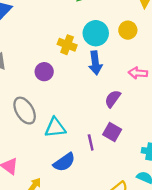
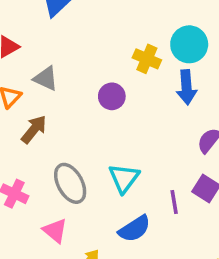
gray ellipse: (25, 111) -> (70, 183), moved
cyan triangle: (55, 128) -> (124, 178), turned -50

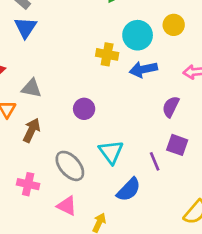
blue arrow: (186, 87) -> (143, 69), turned 96
purple circle: (112, 96) -> (84, 109), moved

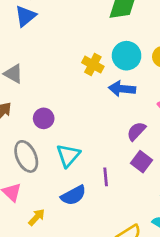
purple circle: (84, 109) -> (44, 118), moved
purple square: (177, 145) -> (142, 162), moved

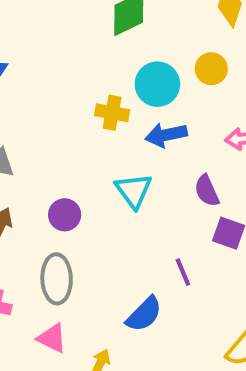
purple semicircle: (136, 131) -> (207, 191), turned -50
cyan triangle: (68, 155) -> (134, 191), moved
gray ellipse: (26, 156) -> (57, 279), turned 40

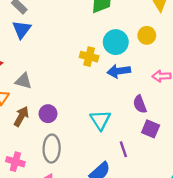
cyan triangle: (134, 191) -> (100, 120), moved
purple circle: (65, 215) -> (48, 114), moved

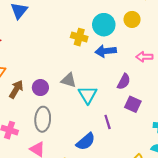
gray triangle: (23, 81) -> (69, 80), moved
purple semicircle: (140, 104) -> (124, 82), turned -133

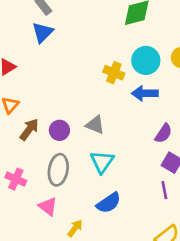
cyan triangle: (88, 95) -> (102, 162), moved
purple line: (108, 122) -> (164, 190), moved

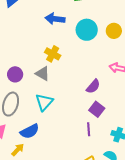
yellow cross: (114, 73) -> (53, 54), moved
blue arrow: (145, 93) -> (55, 19), moved
blue semicircle: (109, 203) -> (30, 131), moved

